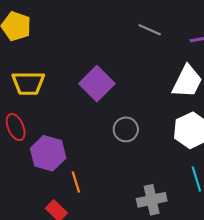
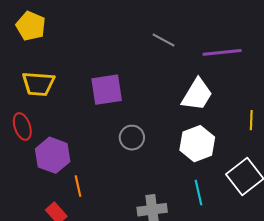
purple square: (97, 84) -> (107, 90), turned 32

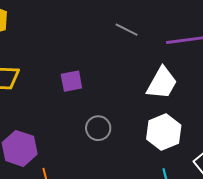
purple square: (107, 90) -> (71, 81), size x0.7

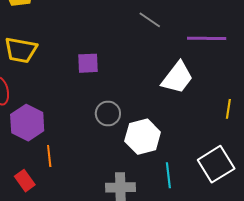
white hexagon: (164, 132) -> (143, 137), moved

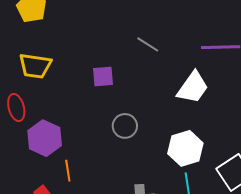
gray line: (150, 20) -> (148, 44), moved
white hexagon: (143, 137) -> (185, 148), moved

